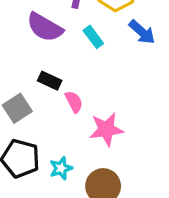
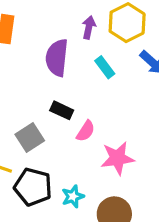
purple semicircle: (45, 27) -> (57, 58), turned 66
pink semicircle: (74, 102) -> (86, 131), turned 60

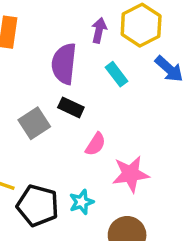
black rectangle: (62, 110) -> (71, 107), moved
gray square: (30, 137) -> (34, 123), moved
cyan star: (73, 196) -> (81, 202), moved

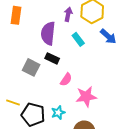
gray square: (34, 123) -> (31, 67), turned -30

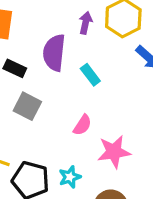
cyan rectangle: (78, 39) -> (90, 75), moved
black rectangle: (52, 58) -> (15, 68), moved

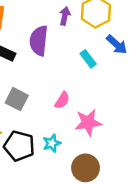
cyan rectangle: (90, 75) -> (88, 59), moved
gray square: (27, 106) -> (17, 99), moved

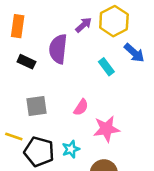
purple arrow: (65, 16) -> (84, 25), turned 36
gray square: (17, 99) -> (37, 106), turned -35

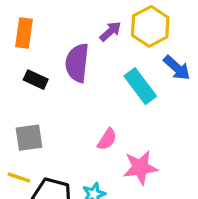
cyan rectangle: (106, 67) -> (140, 86), size x1.5
gray square: (37, 106) -> (29, 138), moved

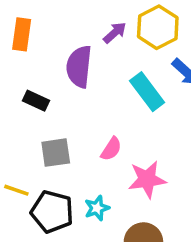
black rectangle: (36, 80) -> (36, 101), moved
gray square: (29, 138) -> (56, 153), moved

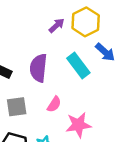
purple semicircle: (79, 67) -> (38, 68), moved

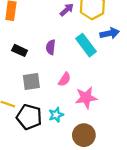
blue arrow: (105, 52) -> (110, 33), turned -54
purple semicircle: (38, 68) -> (51, 47), size x0.6

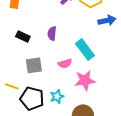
cyan rectangle: (86, 45) -> (85, 49), moved
pink semicircle: (65, 79) -> (65, 63), turned 40

